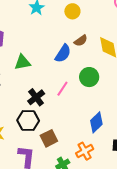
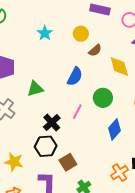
brown semicircle: (81, 41) -> (95, 50), moved
blue diamond: (96, 122) -> (114, 129), moved
orange cross: (85, 151) -> (120, 173), moved

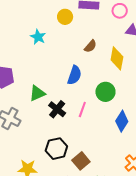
yellow circle: (81, 34) -> (65, 17), moved
yellow diamond: (119, 67) -> (117, 58), turned 35
black cross: (52, 123) -> (57, 109), moved

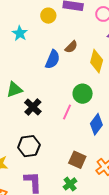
blue semicircle: (74, 75) -> (53, 59), moved
pink line: (82, 109) -> (67, 112), moved
brown square: (81, 161) -> (77, 160), moved, turned -30

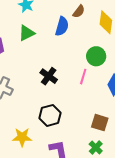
green triangle: (14, 89) -> (27, 33), moved

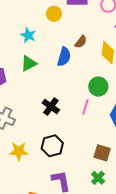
yellow star: (22, 137) -> (19, 151), moved

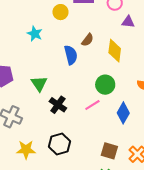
blue semicircle: (64, 57) -> (71, 55), turned -30
green triangle: (29, 64) -> (39, 84), moved, turned -36
pink line: (85, 107) -> (92, 105), turned 42

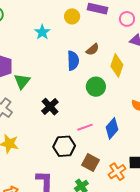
green triangle: (39, 84) -> (22, 81), moved
green circle: (105, 85) -> (96, 87), moved
pink line: (92, 105) -> (85, 127), moved
black hexagon: (60, 144) -> (64, 146), moved

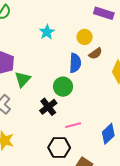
yellow circle: (72, 16) -> (85, 37), moved
green circle: (96, 87) -> (63, 87), moved
pink line: (85, 127) -> (73, 125), moved

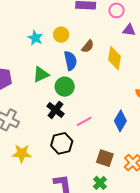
yellow circle: (85, 37) -> (61, 35), moved
green triangle: (23, 79) -> (41, 74), moved, turned 36
black hexagon: (59, 148) -> (62, 143), moved

